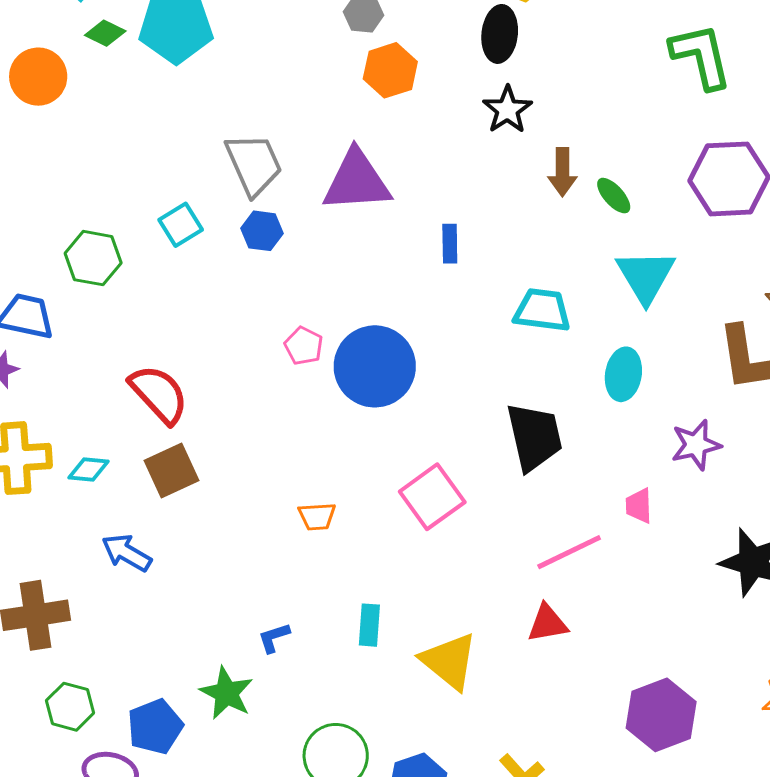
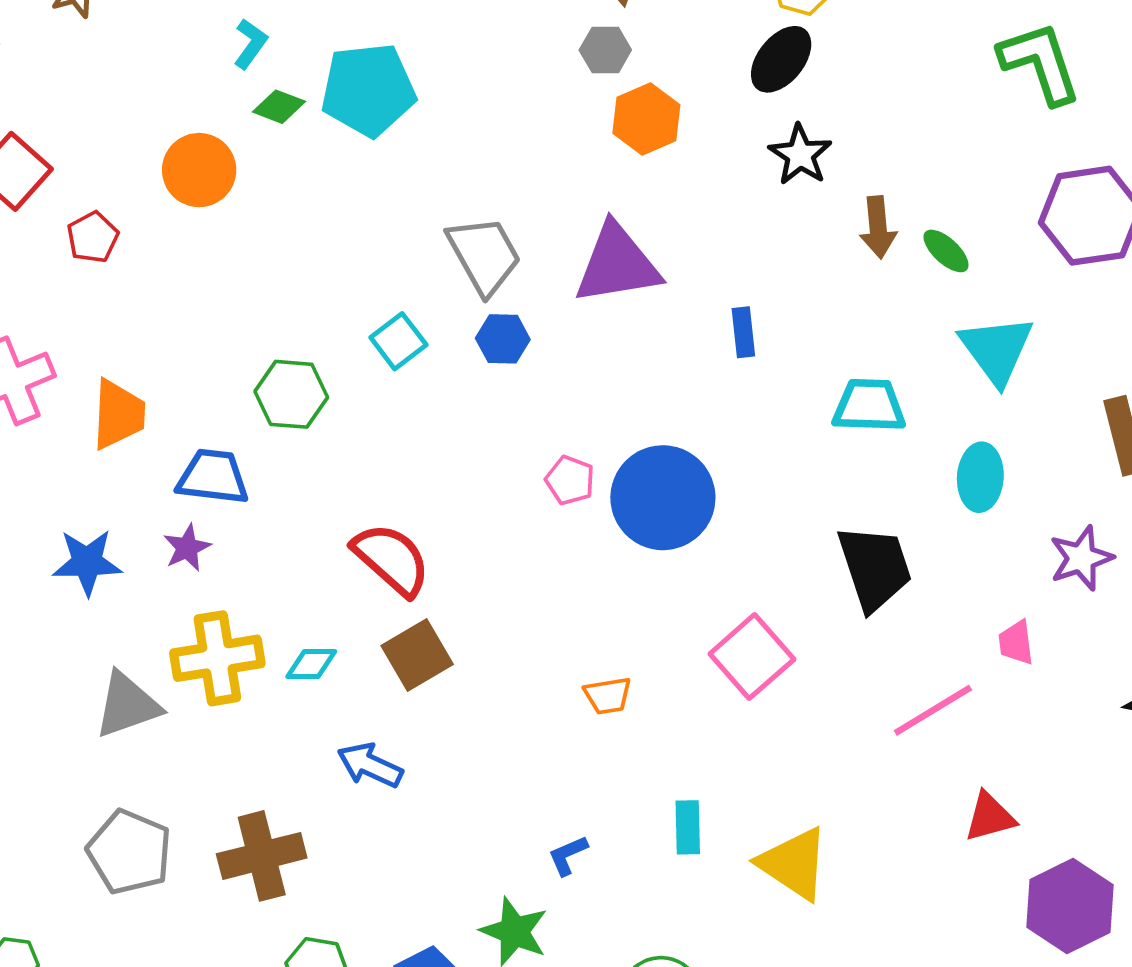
black ellipse: (500, 34) -> (781, 59), turned 38
red triangle: (548, 623) -> (990, 817), moved

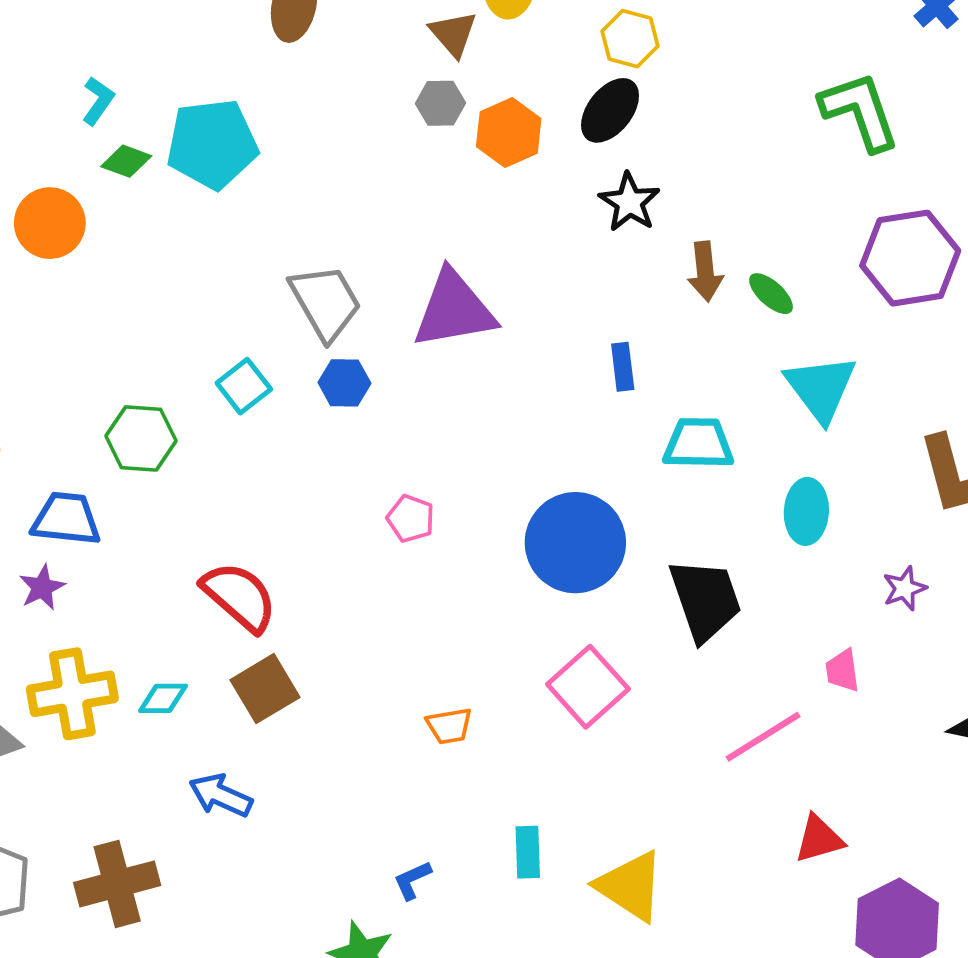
orange hexagon: (646, 119) -> (509, 133), moved
blue rectangle: (743, 332) -> (623, 367), moved
blue circle: (663, 498) -> (575, 543), moved
purple star: (1081, 558) -> (905, 588), size x0.7

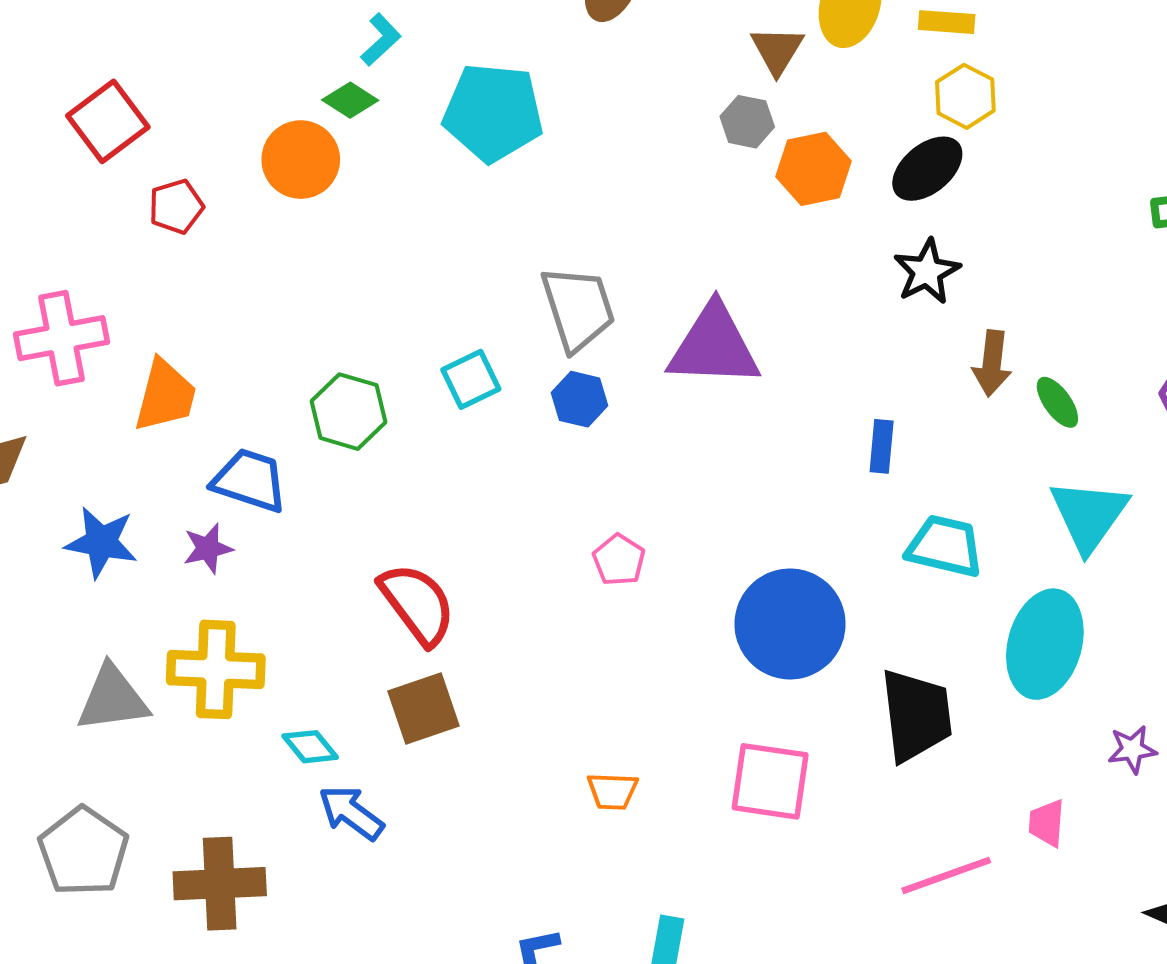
green diamond: (126, 161) -> (350, 100), moved
cyan ellipse: (806, 511) -> (1045, 644), size x1.5
pink square: (588, 687) -> (770, 781), turned 38
cyan diamond: (163, 698) -> (310, 747), moved, turned 39

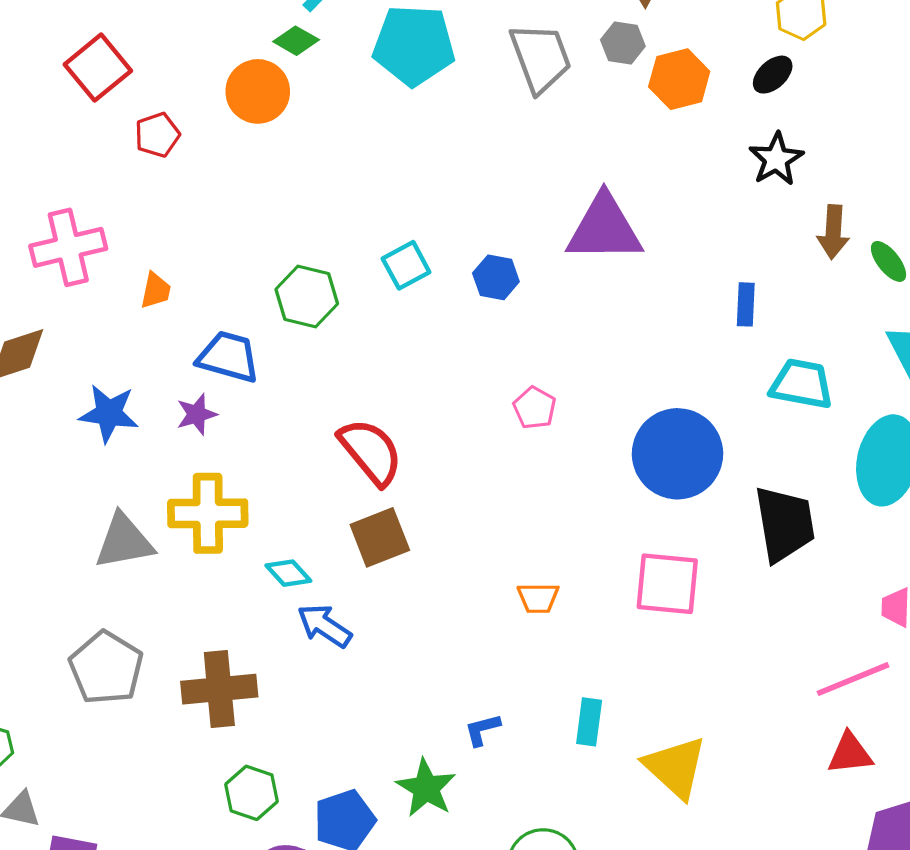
black ellipse: (927, 169) -> (773, 75), size x0.7
gray trapezoid: (578, 308) -> (540, 58), moved
orange trapezoid: (165, 396) -> (156, 290), size x0.6
pink line: (946, 875) -> (853, 679), moved

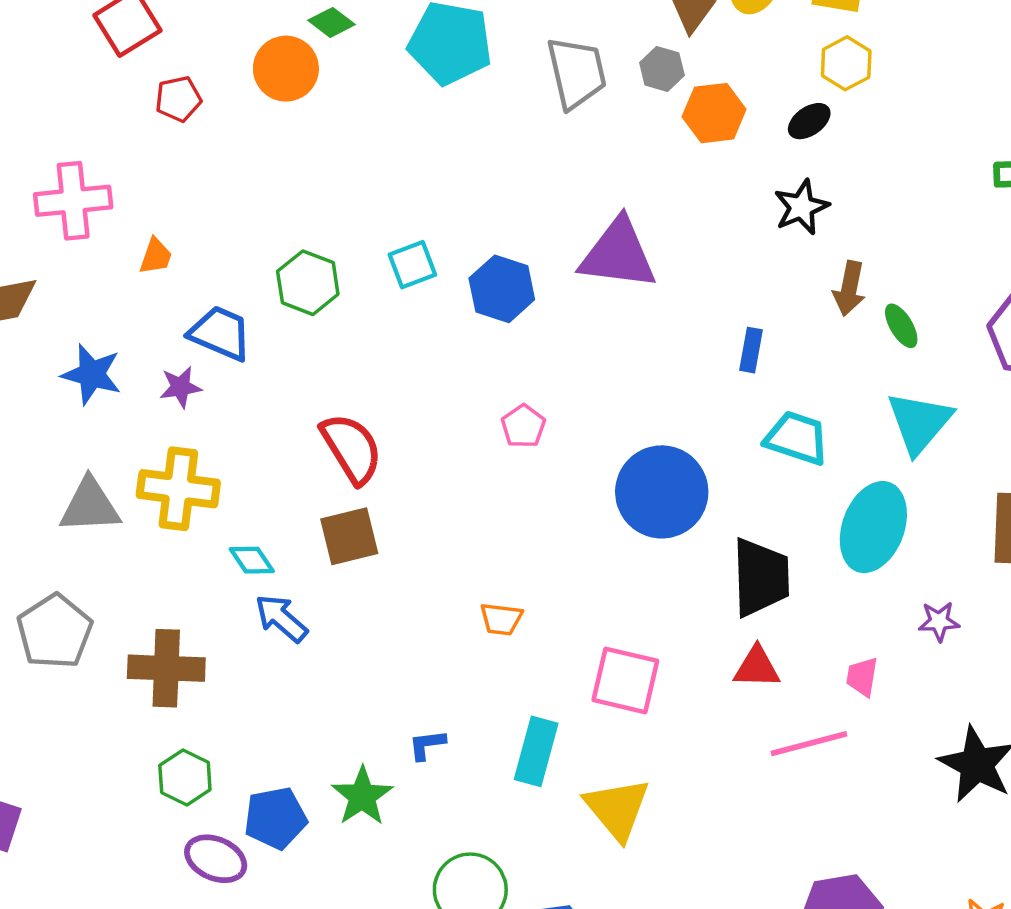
blue hexagon: (496, 277) -> (502, 289), size x1.4
pink square: (667, 584) -> (625, 680), moved
cyan rectangle: (589, 722) -> (536, 751), size x1.4
red triangle: (850, 754) -> (757, 667), moved

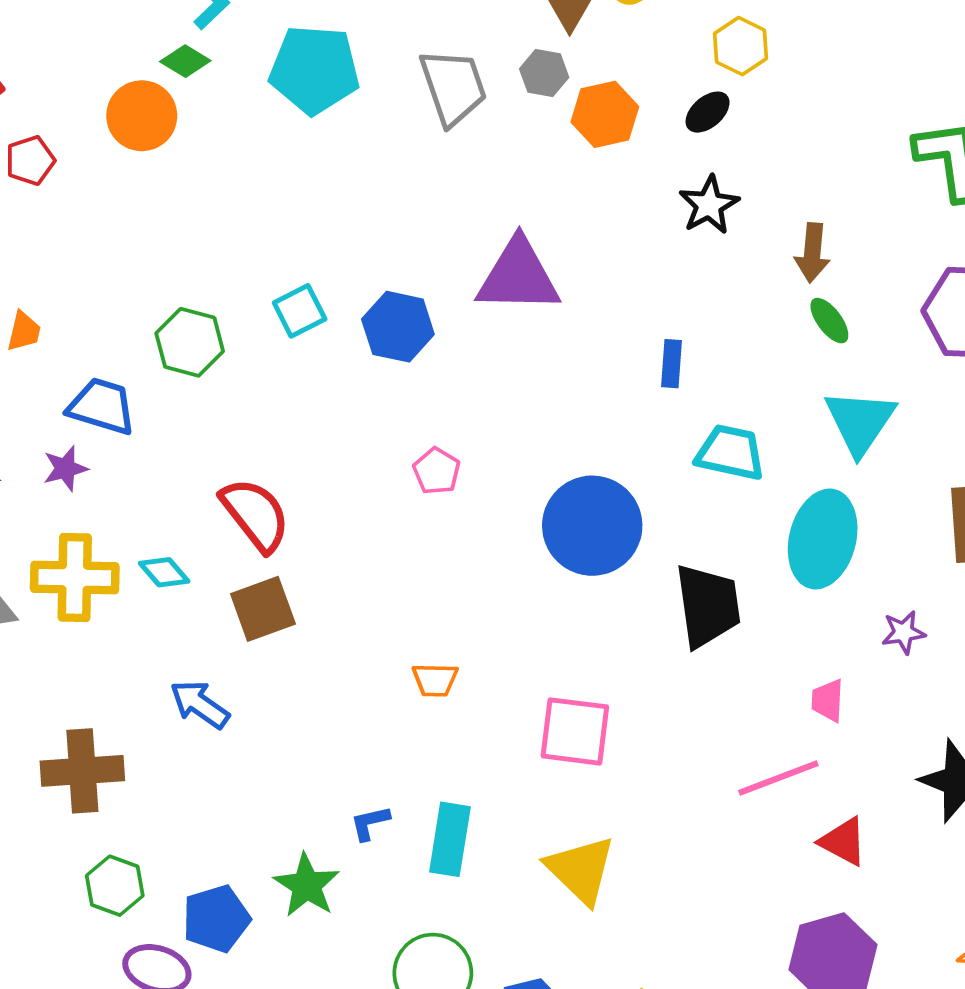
brown arrow: (849, 289) -> (812, 253), moved
cyan diamond: (252, 560) -> (164, 572), moved
red triangle: (757, 667) -> (843, 842), moved, turned 33
cyan rectangle: (536, 751) -> (450, 839), moved

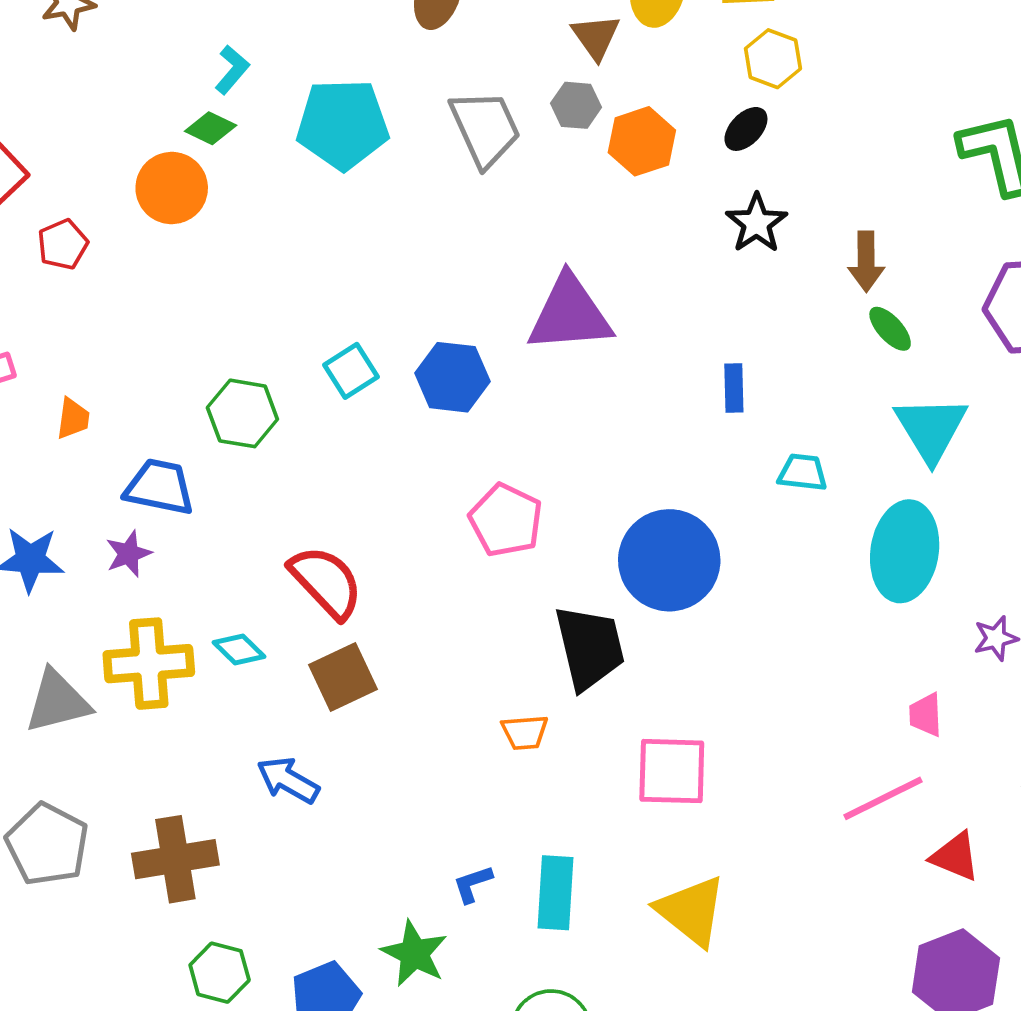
cyan trapezoid: (730, 453) -> (803, 472), size x0.7
pink pentagon: (437, 471) -> (506, 520), size x1.5
black trapezoid: (708, 606) -> (590, 647), moved

